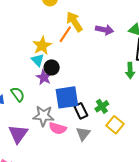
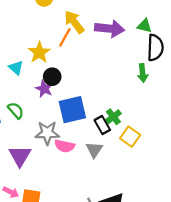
purple arrow: (105, 30) -> (110, 29), size x1.4
cyan triangle: (38, 60) -> (16, 68), moved
black rectangle: (81, 111) -> (102, 125), moved

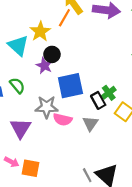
cyan triangle: (16, 68) -> (18, 46), size x1.5

